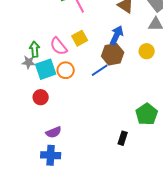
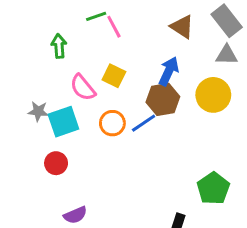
yellow square: (80, 38) -> (114, 76), turned -35
green arrow: (35, 49) -> (59, 46), moved
yellow circle: (147, 51) -> (213, 95), size x1.5
orange circle: (66, 70) -> (112, 123), moved

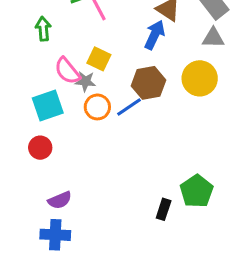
blue arrow: (169, 71) -> (155, 35), moved
gray star: (38, 111) -> (85, 81), moved
green pentagon: (213, 188) -> (197, 191), moved

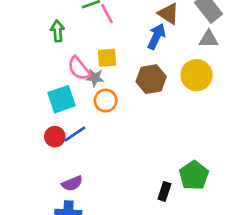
yellow square: (99, 59) -> (107, 58), turned -30
blue line: (129, 107) -> (75, 134), moved

